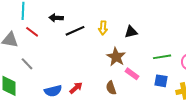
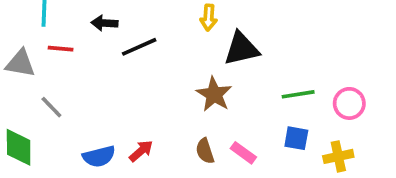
yellow arrow: (103, 28) -> (209, 18), moved
red line: (32, 32) -> (61, 49), turned -32
black triangle: (131, 32) -> (241, 49), size x1.5
pink rectangle: (132, 74) -> (243, 153), moved

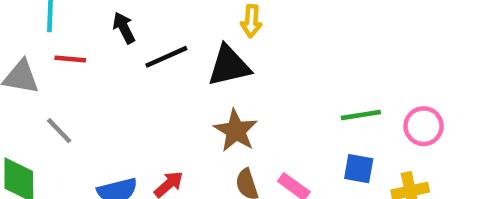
black arrow: (104, 23) -> (124, 28), turned 60
black triangle: (241, 49) -> (229, 66), moved
brown star: (214, 94) -> (236, 131), moved

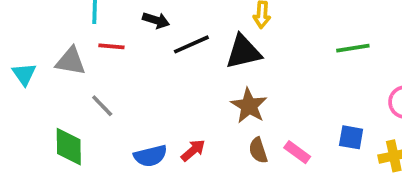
black arrow: (124, 28) -> (156, 20), turned 135
green line: (361, 115) -> (353, 48), moved

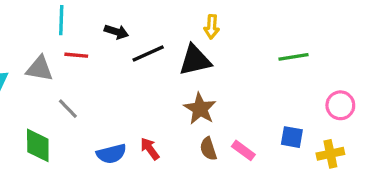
red arrow: (193, 150) -> (150, 149), turned -85

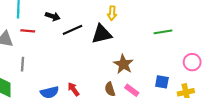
gray line: (68, 109) -> (22, 64), turned 48
brown star: (200, 109) -> (123, 64), moved

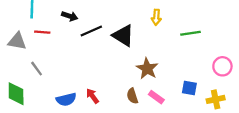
yellow arrow: (112, 13) -> (156, 17), moved
black triangle: (102, 34) -> (123, 36), turned 45
gray line: (22, 64) -> (37, 69), turned -40

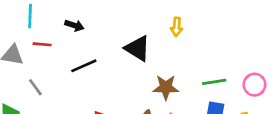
black line: (91, 31) -> (84, 66), moved
green line: (191, 33) -> (214, 82), moved
brown star: (147, 69) -> (166, 87), turned -30

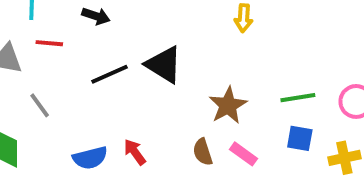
black triangle: (138, 48) -> (164, 65), moved
brown star: (166, 87) -> (228, 105), turned -30

